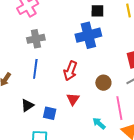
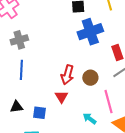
blue cross: (88, 35) -> (90, 32), moved
red arrow: (70, 71) -> (67, 75), moved
black triangle: (27, 105) -> (17, 107), turned 32

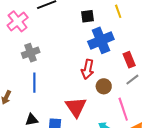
red arrow: (67, 75) -> (88, 69), moved
red triangle: (61, 97) -> (76, 107), size x1.6

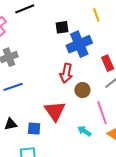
black square: (87, 16) -> (62, 27), moved
blue line: (34, 83) -> (13, 87), turned 72

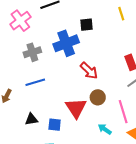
blue cross: (79, 44) -> (66, 43), moved
red arrow: (66, 73) -> (89, 71), turned -60
brown circle: (82, 90) -> (98, 97), moved

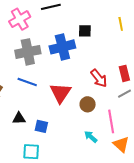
gray cross: (32, 52) -> (28, 52), size x1.4
red arrow: (89, 71) -> (99, 78), moved
blue line: (35, 82) -> (27, 82), turned 30
red triangle: (76, 108) -> (60, 93), moved

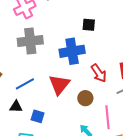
blue cross: (62, 47) -> (72, 51), moved
blue line: (27, 82) -> (25, 84), moved, turned -54

